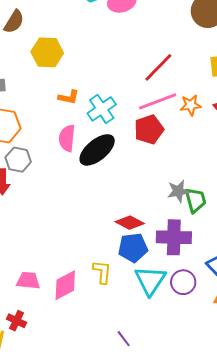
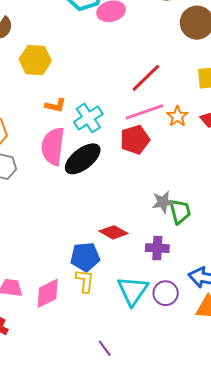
orange star: (191, 105) -> (177, 116), turned -30
pink semicircle: (67, 138) -> (53, 146), size x1.4
purple cross: (174, 237) -> (157, 248), size x0.7
blue pentagon: (133, 248) -> (85, 257), moved

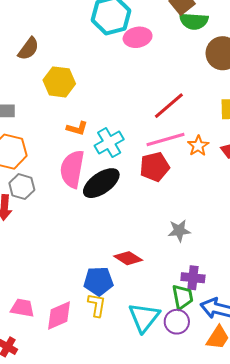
green trapezoid: (180, 211) -> (183, 297), moved
purple cross: (157, 248) -> (193, 278), moved

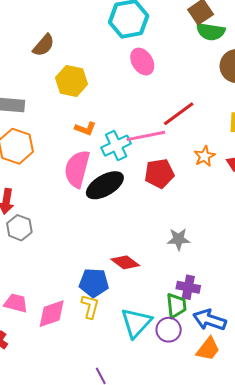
pink ellipse: (138, 37) -> (142, 62), moved, turned 64
pink line: (165, 139) -> (146, 136), moved
gray hexagon: (22, 187) -> (19, 228), moved

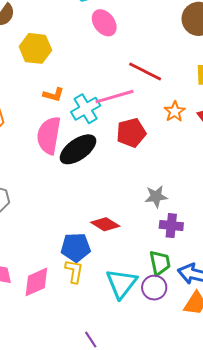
red line: (179, 114) -> (145, 72), turned 68
purple cross: (188, 287) -> (171, 226), moved

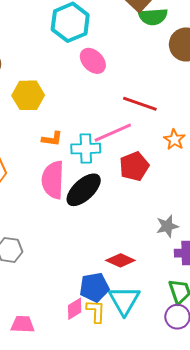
cyan cross: (86, 109) -> (86, 149), turned 36
pink diamond: (36, 282) -> (75, 309), moved, size x0.7
cyan triangle: (121, 283) -> (124, 300), moved

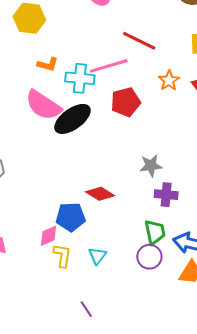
pink semicircle: (53, 180) -> (43, 105), turned -66
cyan triangle: (124, 300) -> (97, 256), moved, size x0.6
yellow L-shape: (96, 311) -> (62, 256), moved

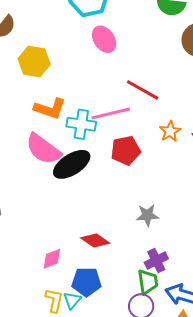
orange L-shape: (48, 64) -> (50, 109), size x1.5
purple cross: (166, 195) -> (156, 261), moved, turned -35
blue pentagon: (71, 217) -> (86, 282), moved
pink diamond: (48, 236) -> (52, 259), moved
cyan triangle: (97, 256) -> (72, 300), moved

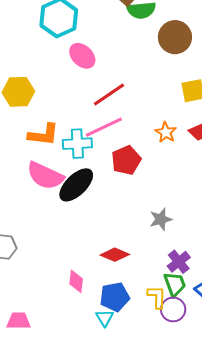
red line: (143, 90) -> (109, 94), moved, turned -52
pink diamond: (52, 259) -> (76, 281), turned -50
yellow L-shape: (54, 300) -> (157, 297), moved

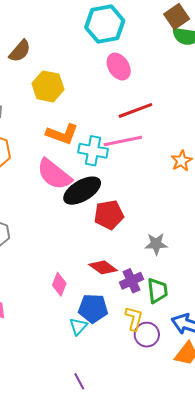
red pentagon: (126, 160) -> (109, 215), moved
purple cross: (179, 262) -> (131, 281), moved
green trapezoid: (175, 284) -> (157, 291), moved

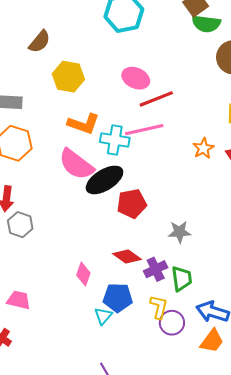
pink ellipse: (119, 67) -> (136, 78), moved, turned -32

